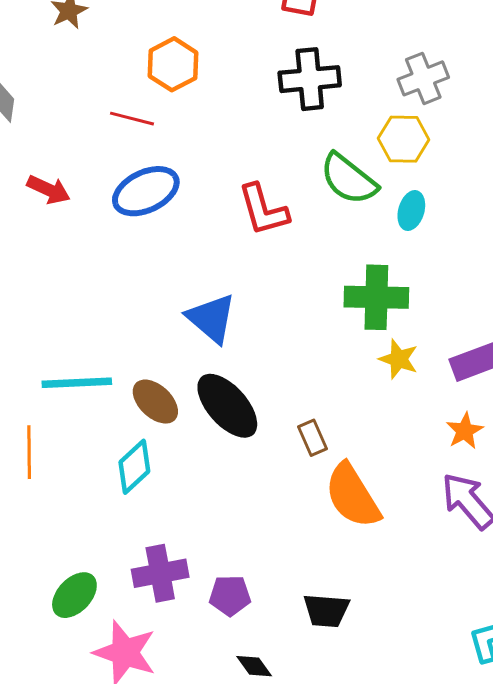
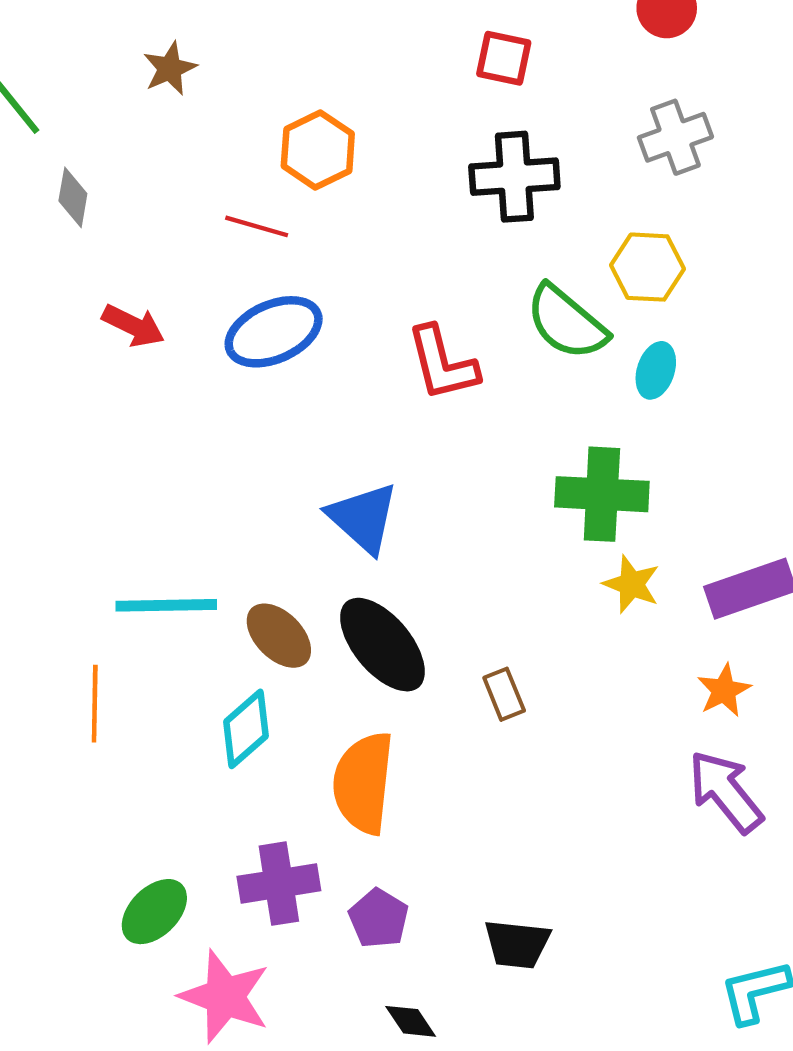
gray cross: (423, 78) -> (675, 137), moved
orange semicircle: (353, 496) -> (363, 783), moved, turned 36
purple pentagon: (230, 596) -> (379, 918), turned 30

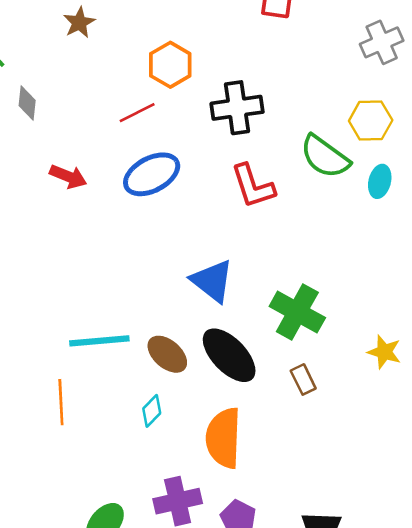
black cross: (514, 177) -> (237, 108), moved
red line: (257, 226) -> (137, 113), turned -39
green cross: (602, 494) -> (297, 312), moved, turned 30
yellow star: (631, 584) -> (384, 352), moved
cyan diamond: (246, 729) -> (152, 411), size x0.7

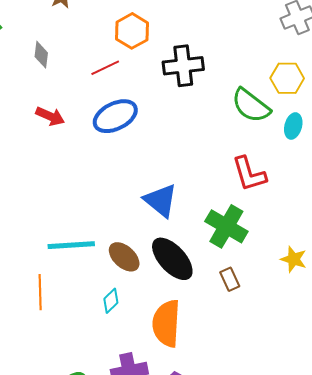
gray diamond: (27, 103) -> (41, 55), moved
red L-shape: (253, 186) -> (249, 174), moved

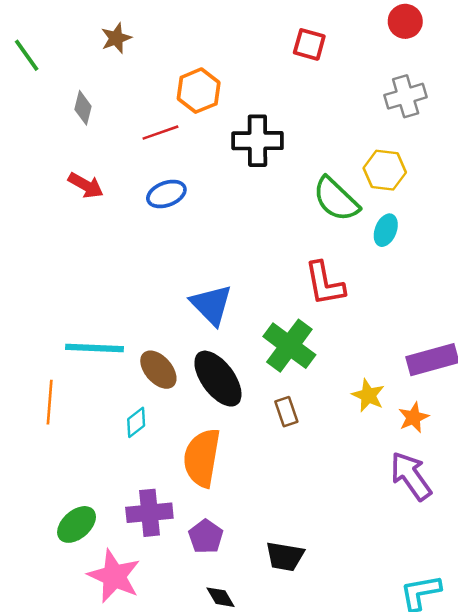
blue ellipse: (115, 116) -> (166, 194), size x0.7

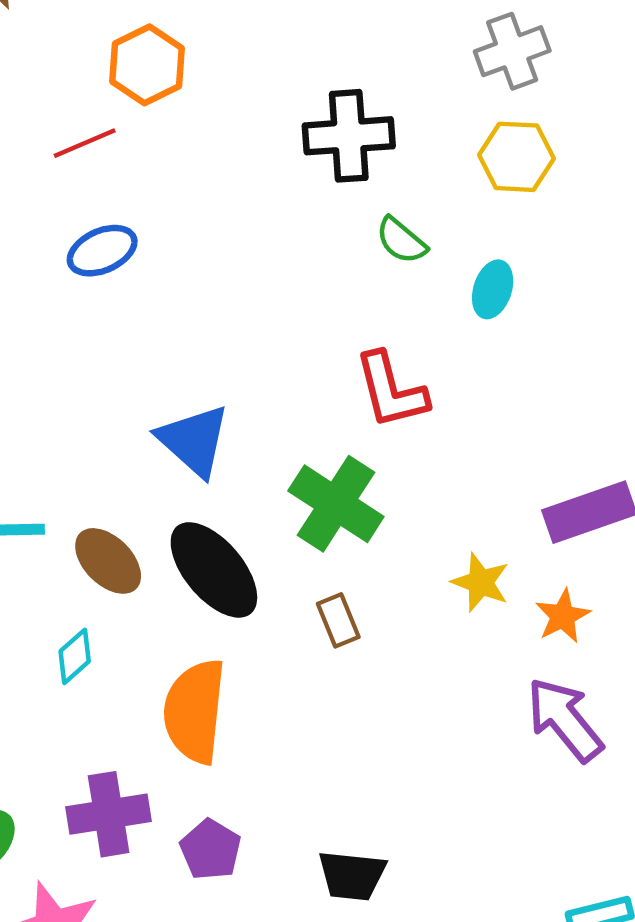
black cross: (257, 141) -> (349, 136), moved
yellow hexagon: (385, 170) -> (516, 157), moved
green semicircle: (336, 199) -> (401, 240), size x0.6

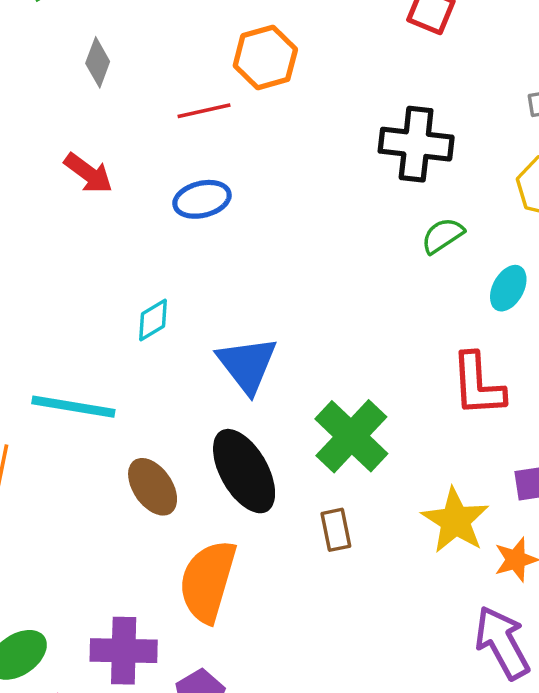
green semicircle: (401, 240) -> (443, 236), turned 96
red L-shape: (391, 390) -> (478, 385), moved
brown ellipse: (108, 561) -> (153, 487), moved
yellow star: (481, 582) -> (455, 521), size x1.4
cyan diamond: (75, 656) -> (153, 320), moved

